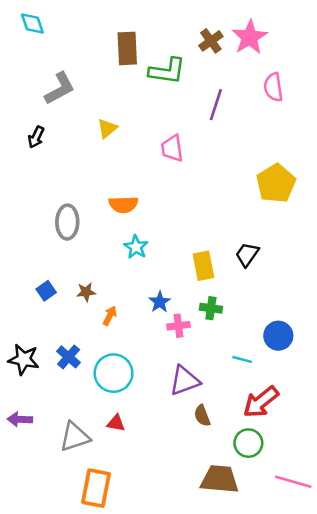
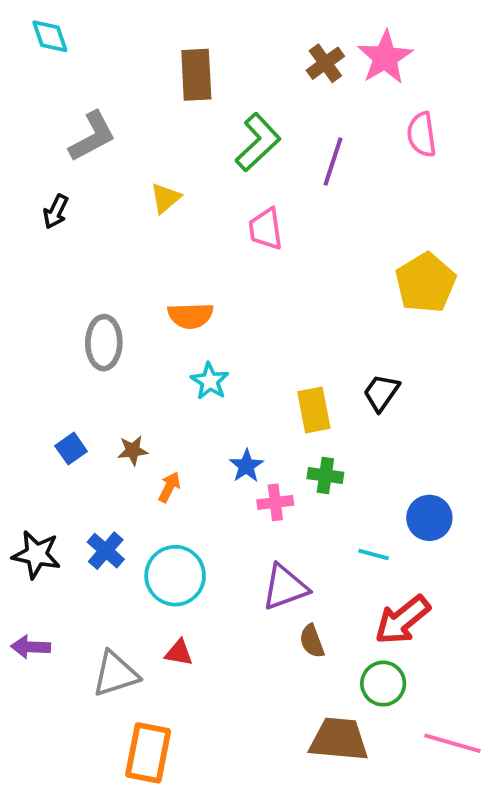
green L-shape: (167, 71) -> (258, 142), moved, turned -51

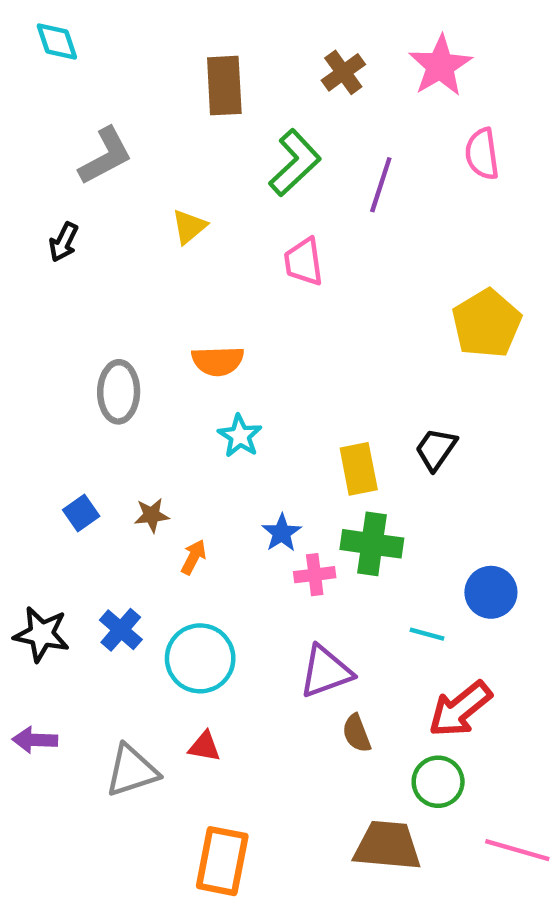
brown cross: (325, 63) -> (343, 72), moved
green cross: (325, 475) -> (372, 544), size x1.5
orange rectangle: (148, 753) -> (222, 861), moved

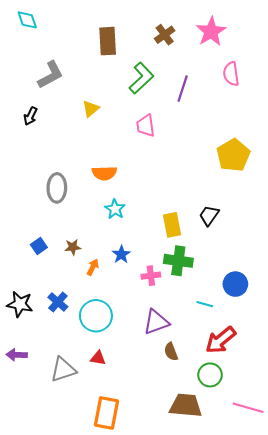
blue star: (282, 533) -> (121, 254), moved

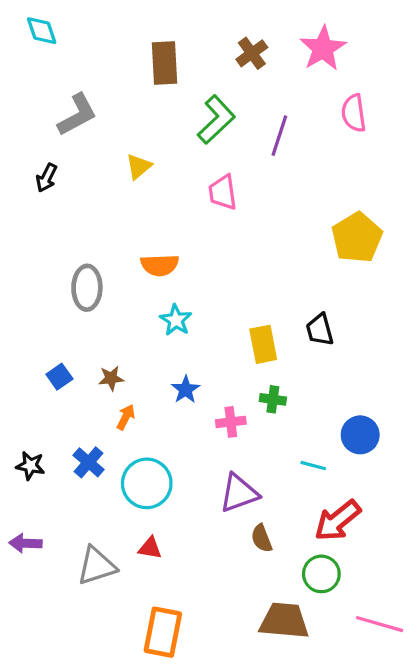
black trapezoid: (209, 215) -> (320, 330), turned -50
green cross: (178, 261) -> (273, 399), size x0.6
orange arrow: (93, 267) -> (126, 417), moved
black star: (20, 304) -> (30, 466), size x0.7

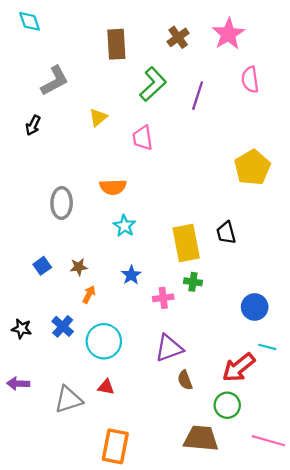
pink trapezoid: (223, 192) -> (143, 138), moved
yellow rectangle: (263, 344) -> (186, 243), size x1.4
cyan line: (313, 466) -> (267, 347), moved

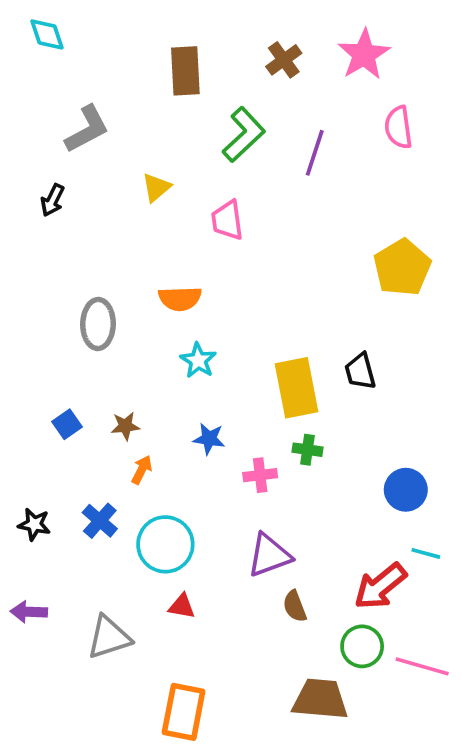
blue star: (131, 275) -> (209, 439), turned -30
red triangle: (106, 387) -> (182, 606), moved
pink line: (268, 441) -> (422, 666), moved

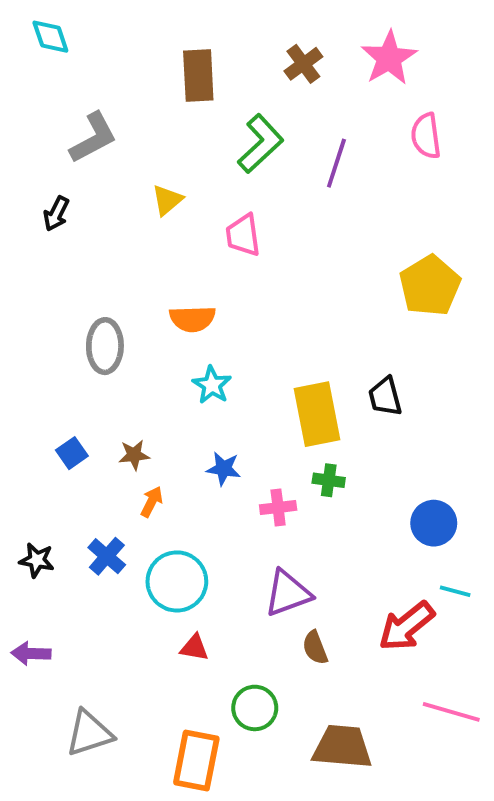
gray triangle: (109, 637) -> (89, 733), moved
green circle: (362, 646) -> (255, 708), moved

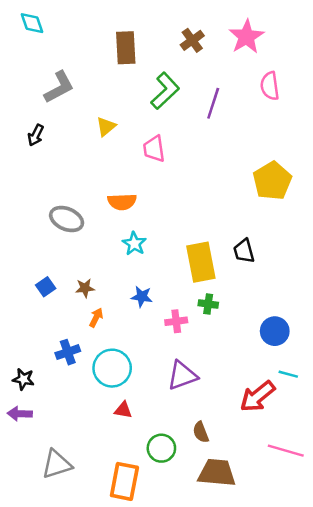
gray ellipse: (105, 346) -> (67, 219), turned -68
blue cross: (107, 556) -> (68, 352), turned 30
black star: (37, 560) -> (23, 379), moved
brown semicircle: (315, 648) -> (201, 432), moved

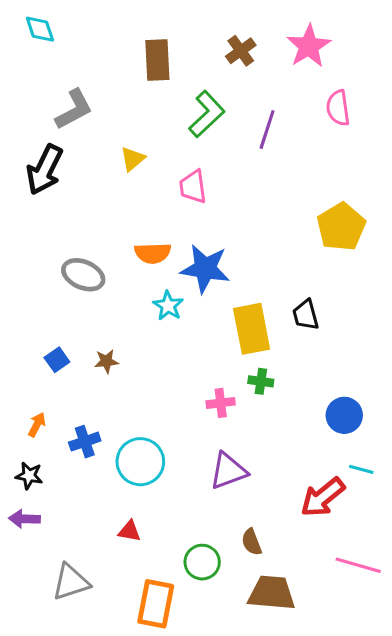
black arrow: (36, 135) -> (45, 170), size x1.8
blue star: (142, 297) -> (205, 269), moved, size x1.8
orange arrow: (96, 318) -> (37, 425), moved
red triangle: (123, 410) -> (130, 531), moved

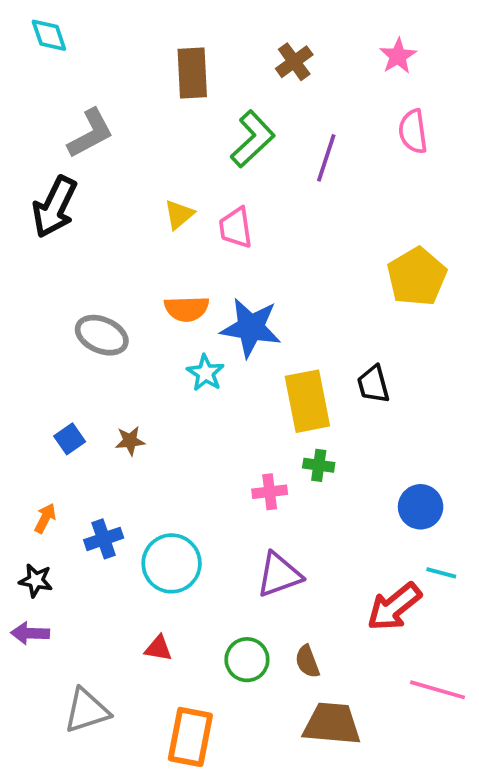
pink star: (309, 46) -> (398, 56), moved, size x0.7
yellow triangle: (133, 159) -> (179, 214), moved
green circle: (202, 562) -> (247, 660), moved

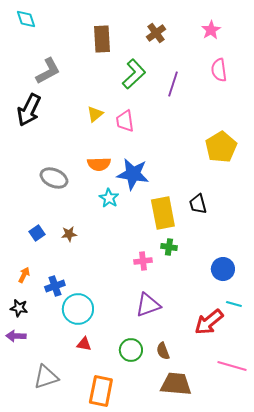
cyan circle: (172, 563) -> (78, 309), moved

